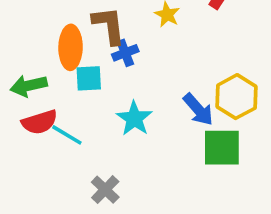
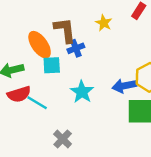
orange ellipse: (71, 47) -> (40, 45), turned -36
blue arrow: (198, 109) -> (124, 86), turned 120

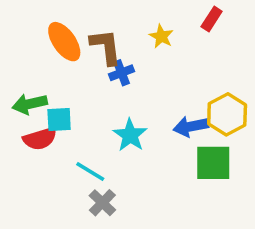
orange ellipse: (40, 45) -> (64, 42), moved
cyan square: (52, 65) -> (59, 120), moved
cyan line: (37, 103) -> (90, 172), moved

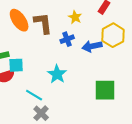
blue cross: (121, 73) -> (67, 39), moved
yellow hexagon: (227, 114) -> (113, 35), moved
blue arrow: (191, 126) -> (92, 46), moved

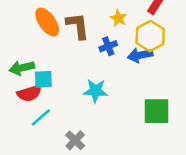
yellow hexagon: (113, 35) -> (150, 36), moved
cyan star: (57, 74) -> (96, 91), turned -30
cyan line: (34, 95) -> (41, 117), moved, turned -72

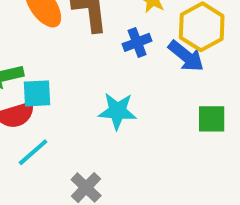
blue arrow: (140, 55) -> (186, 56), turned -130
green square: (157, 111) -> (212, 119), moved, size x0.7

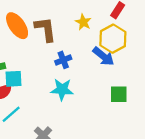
blue cross: (137, 42) -> (63, 60), moved

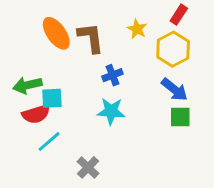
blue arrow: (103, 56) -> (174, 90), moved

